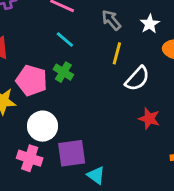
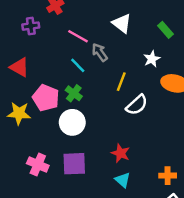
gray arrow: (111, 20) -> (100, 52), moved
red star: (149, 119) -> (120, 153), moved
white circle: (42, 126) -> (72, 122), moved
cyan triangle: (96, 175) -> (123, 180), moved

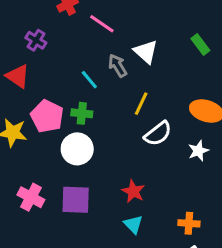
white triangle: (122, 23) -> (146, 52), moved
purple cross: (31, 26) -> (36, 40), moved, turned 35
pink line: (78, 36) -> (102, 24), moved
white star: (152, 59) -> (198, 151), moved
green cross: (74, 93) -> (82, 113), turned -35

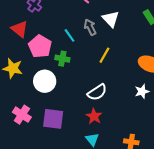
pink pentagon: (47, 116) -> (40, 46), moved
white semicircle: (158, 134) -> (97, 92), moved
white circle: (77, 149) -> (45, 81), moved

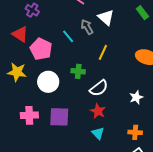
green cross: (62, 59) -> (78, 71), moved
white star: (142, 91) -> (136, 97), moved
pink cross: (22, 115) -> (29, 115), turned -30

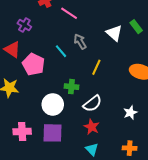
white triangle: (106, 17) -> (114, 33), moved
white circle: (48, 82) -> (53, 104), moved

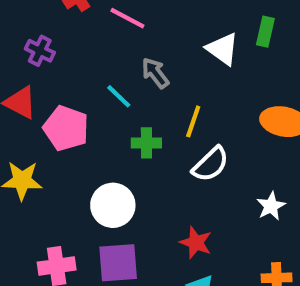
green rectangle: (136, 27) -> (265, 32), turned 56
green cross: (71, 87) -> (146, 143), moved
white semicircle: (92, 104) -> (211, 164), moved

